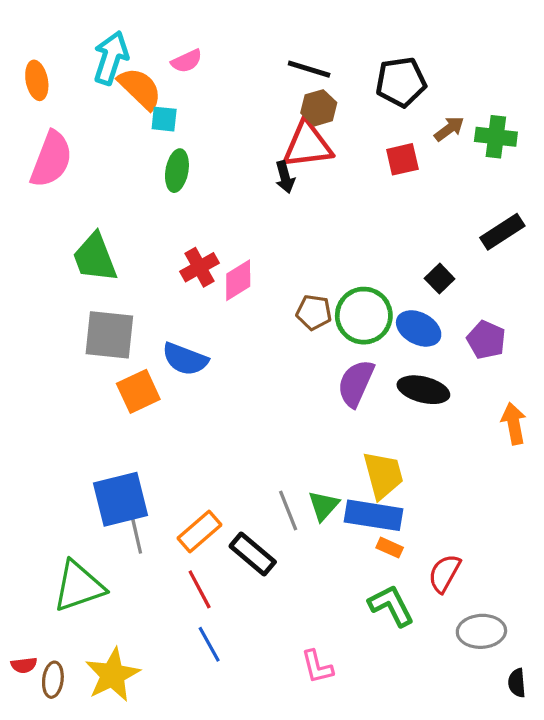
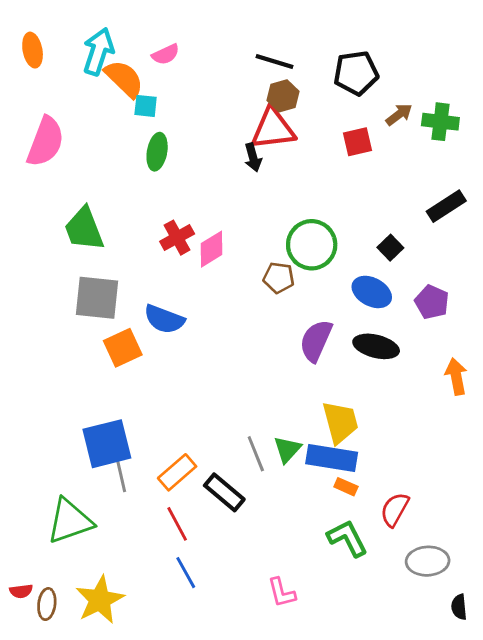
orange ellipse: (37, 80) -> (33, 50), moved
green circle: (364, 316) -> (312, 245), moved

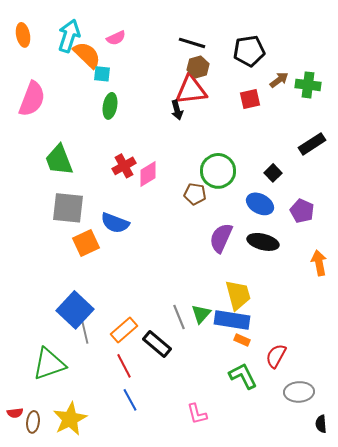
blue square: (107, 444) -> (75, 310), turned -33

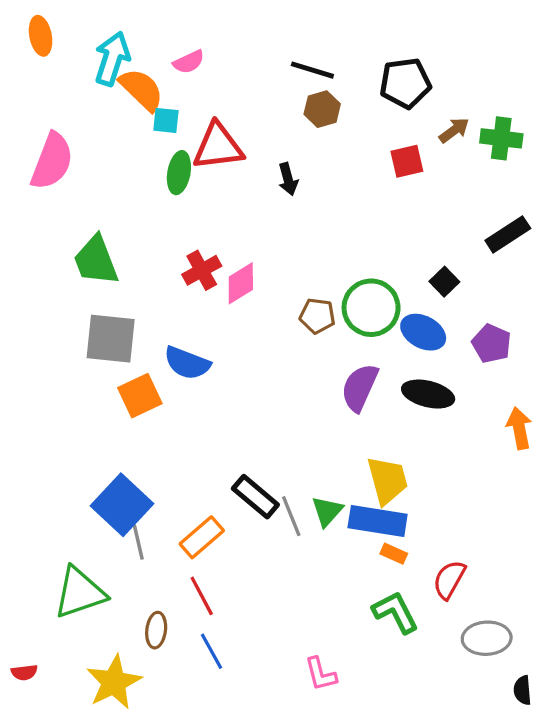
orange ellipse: (23, 35) -> (41, 36), moved
red triangle: (191, 90) -> (218, 147), moved
green circle: (218, 171) -> (371, 308), moved
black rectangle: (157, 344) -> (255, 497), moved
brown ellipse: (33, 422) -> (156, 630), moved

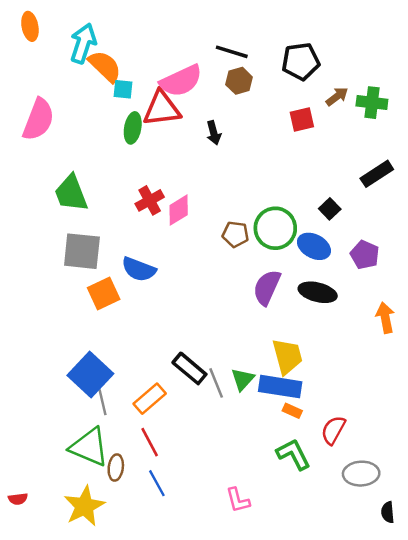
pink semicircle: (189, 62) -> (181, 81), moved, size x1.8
green triangle: (80, 593) -> (89, 447), moved, turned 42

